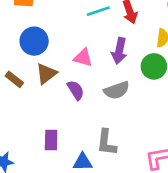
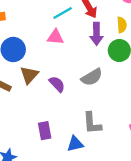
purple arrow: (119, 51) -> (96, 34), moved
pink triangle: (83, 58) -> (55, 37), moved

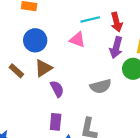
purple semicircle: (57, 84) -> (57, 89), moved
purple rectangle: (45, 131) -> (56, 122), moved

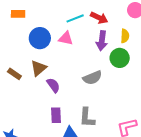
red arrow: (116, 22) -> (99, 18), turned -42
blue circle: (35, 40) -> (40, 38), moved

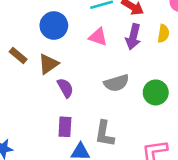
pink triangle: (66, 38) -> (98, 37), moved
green circle: (120, 58) -> (156, 92), moved
brown rectangle: (14, 74) -> (18, 55), moved

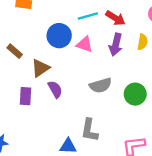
blue circle: (54, 26) -> (59, 36), moved
brown rectangle: (18, 55) -> (15, 51), moved
purple rectangle: (65, 127) -> (26, 96), moved

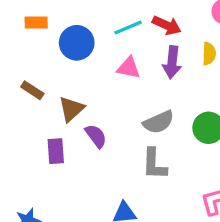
blue circle: (59, 36) -> (77, 43), moved
gray L-shape: (89, 130) -> (154, 164), moved

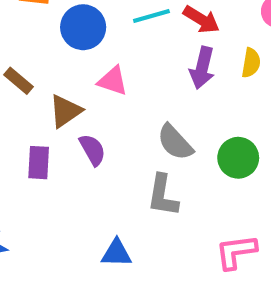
pink triangle: (129, 68) -> (113, 81), moved
gray semicircle: (159, 122) -> (175, 142), turned 64

